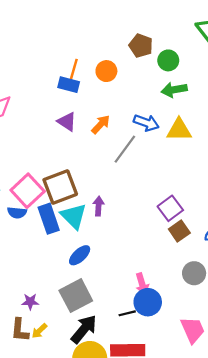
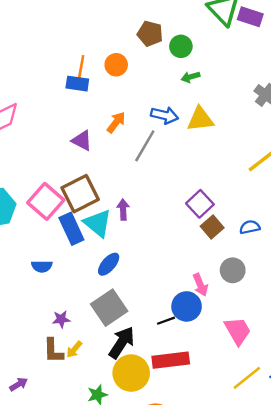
green arrow: (174, 90) -> (190, 77), size x0.7
purple triangle: (67, 122) -> (82, 141), moved
blue semicircle: (17, 213) -> (42, 266), moved
pink arrow: (142, 284) -> (200, 285), moved

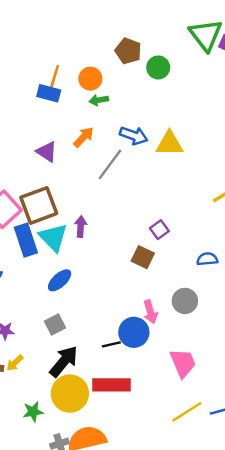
green arrow: (190, 77) -> (99, 100), moved
purple square: (200, 204) -> (159, 230), size x0.7
brown square: (212, 227) -> (143, 257), moved, turned -30
gray square: (109, 308) -> (55, 324), size x0.6

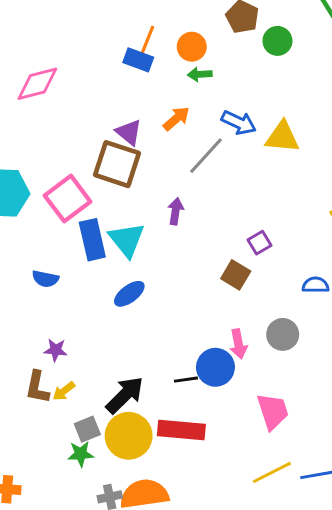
brown square: (39, 205) -> (117, 164), moved, turned 33
purple arrow: (81, 227) -> (176, 211), moved
gray square: (55, 324) -> (87, 429), moved

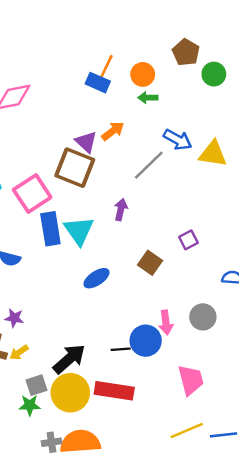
orange arrow: (176, 119) -> (113, 131), moved
brown square: (236, 275) -> (150, 263), moved
blue ellipse: (129, 294) -> (97, 278), moved

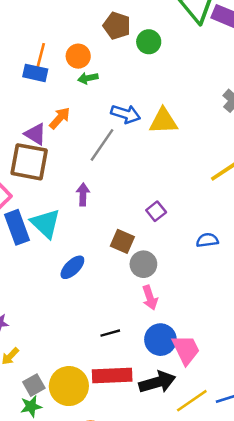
gray circle: (203, 317) -> (143, 264), moved
blue circle: (146, 341) -> (160, 340), moved
black arrow: (69, 359) -> (157, 382), moved, turned 36

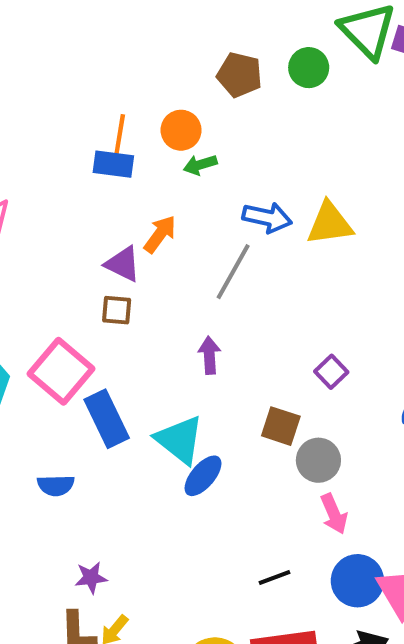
green circle: (149, 42) -> (309, 68), moved
brown square: (29, 162) -> (117, 310), size x0.5
cyan triangle: (46, 224) -> (180, 440), moved

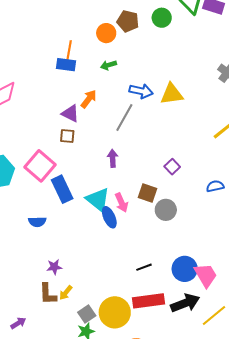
orange circle: (181, 130) -> (106, 33), moved
blue ellipse: (203, 476) -> (109, 217), turned -65
pink arrow: (334, 514) -> (121, 203), moved

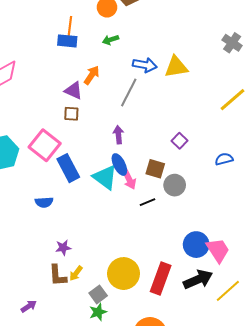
blue ellipse: (109, 217) -> (119, 165), moved
black line: (144, 267) -> (148, 202), moved
red rectangle: (149, 301) -> (161, 279), turned -60
yellow circle: (115, 312) -> (124, 274), moved

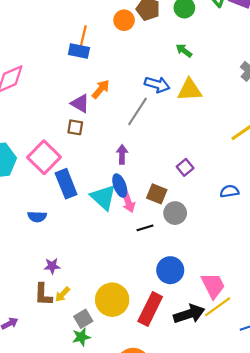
green arrow: (110, 40) -> (184, 51), moved, turned 49
blue circle: (196, 245) -> (170, 270), moved
yellow line: (228, 291) -> (218, 307), moved

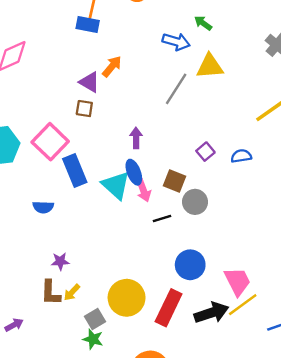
blue arrow: (157, 84) -> (176, 42), moved
gray line: (137, 111) -> (176, 89), moved
blue semicircle: (229, 191) -> (241, 156), moved
green star: (81, 337) -> (93, 339), turned 30

